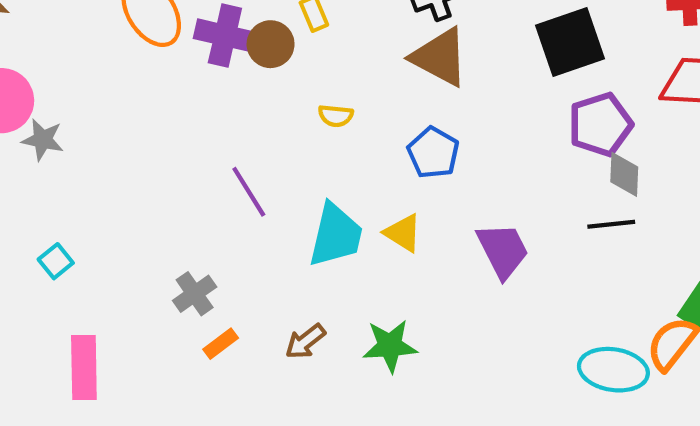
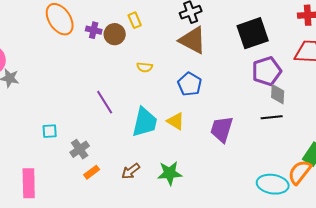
purple cross: (225, 35) -> (94, 30), size x0.6
purple trapezoid: (503, 250) -> (222, 129), turned -136
cyan square: (56, 261) -> (50, 131), moved, turned 35

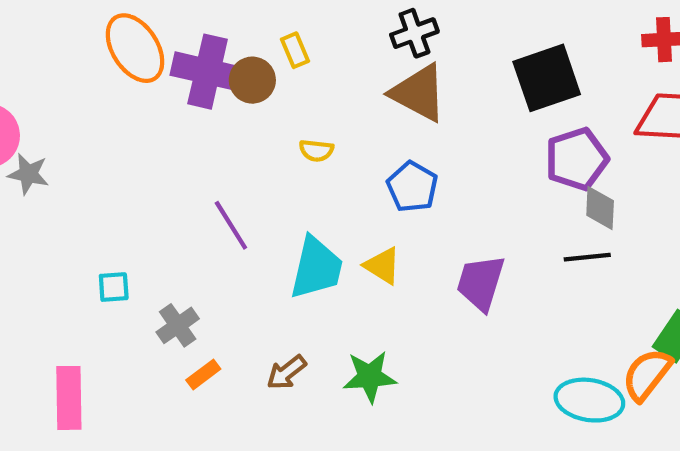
purple cross: (94, 30) -> (208, 72), size x2.0

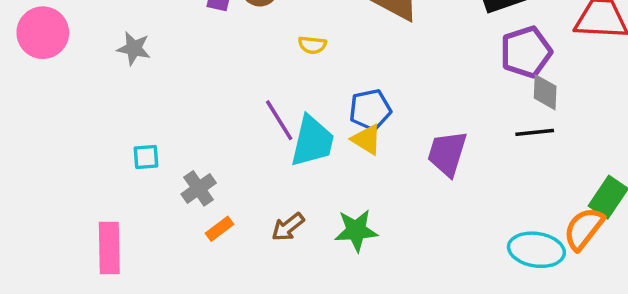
gray star: (28, 174) -> (134, 48), moved
blue pentagon: (412, 187) -> (370, 110), moved, turned 30
purple line: (231, 225) -> (279, 120), moved

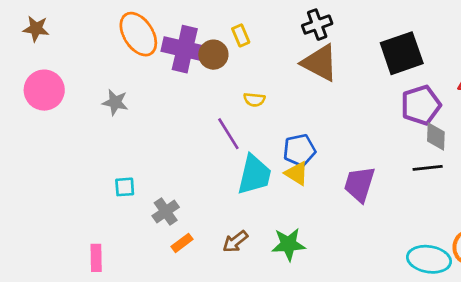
purple line: (279, 120) -> (228, 134), moved
pink rectangle: (109, 248) -> (96, 258), size x0.7

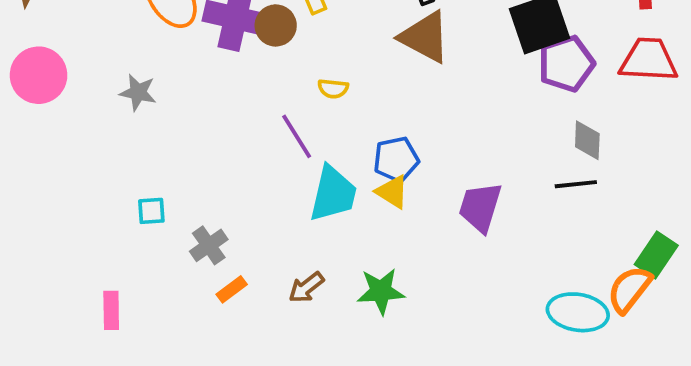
purple pentagon: (421, 105) -> (566, 64), moved

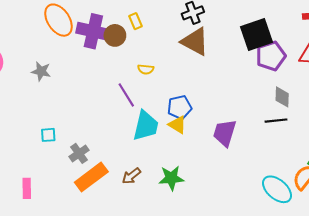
orange rectangle: (232, 289) -> (91, 177), size x2.0
cyan ellipse: (578, 312) -> (277, 189), turned 32

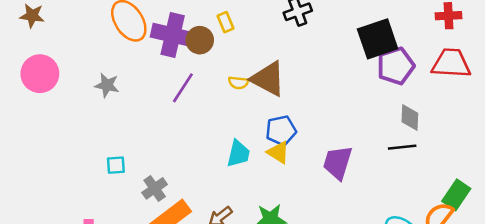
brown triangle: (195, 42) -> (268, 79), moved
purple line: (126, 95) -> (183, 88), moved, turned 65
cyan trapezoid: (146, 126) -> (238, 154), size x0.7

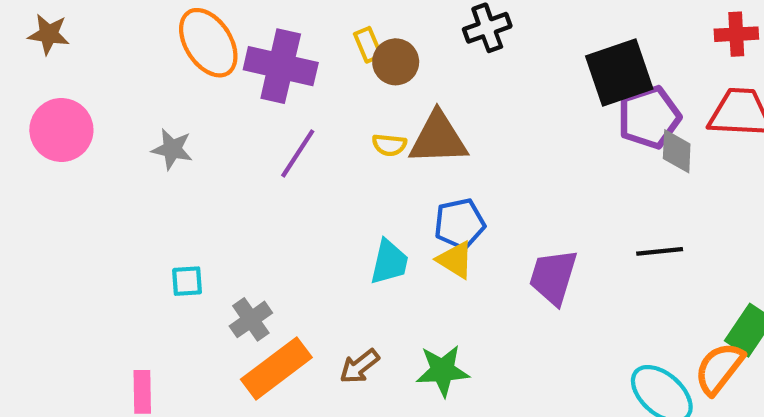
brown circle: (200, 40) -> (396, 62), moved
brown triangle: (268, 79) -> (438, 138), turned -30
gray diamond: (410, 117) -> (677, 151), moved

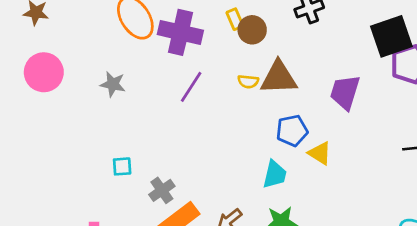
yellow triangle: (455, 260) -> (320, 153), moved
cyan trapezoid: (389, 262) -> (275, 174), moved
purple trapezoid: (553, 277) -> (345, 92), moved

